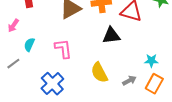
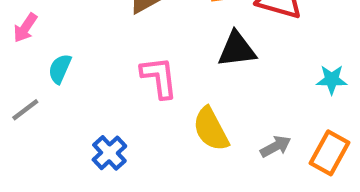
pink L-shape: (63, 49) -> (159, 77), moved
cyan star: (151, 61) -> (332, 80), moved
blue cross: (52, 84) -> (109, 153), size x0.7

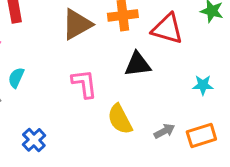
blue cross: (109, 153) -> (34, 140), moved
orange rectangle: (329, 153) -> (201, 135), turned 44

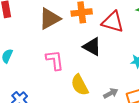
black triangle: (138, 64) -> (92, 47), turned 36

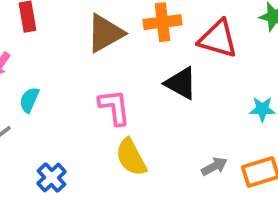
yellow semicircle: (80, 85) -> (131, 157), moved

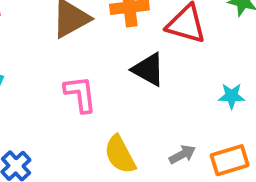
yellow semicircle: (131, 157) -> (120, 155), moved

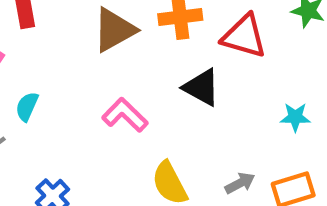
pink L-shape: (80, 94) -> (125, 115), turned -39

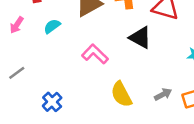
cyan semicircle: (27, 107) -> (52, 26), moved, turned 30

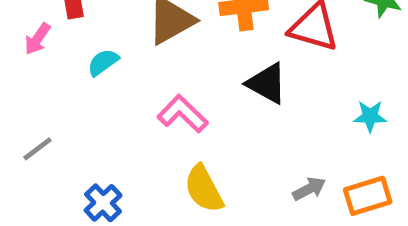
pink arrow: (17, 25) -> (37, 39), moved
yellow semicircle: (121, 94) -> (204, 189), moved

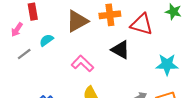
cyan star: (370, 116) -> (167, 65), size x1.5
gray line: (37, 149) -> (24, 54), moved

